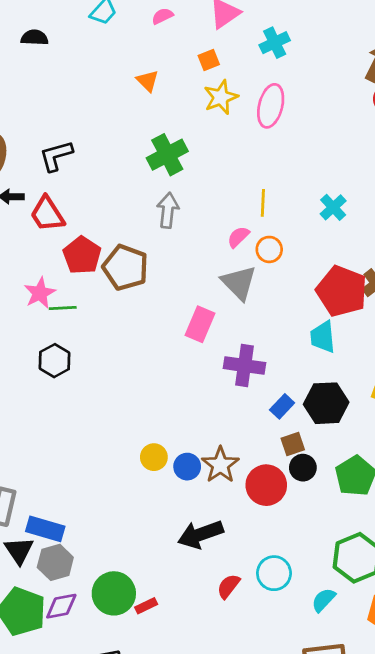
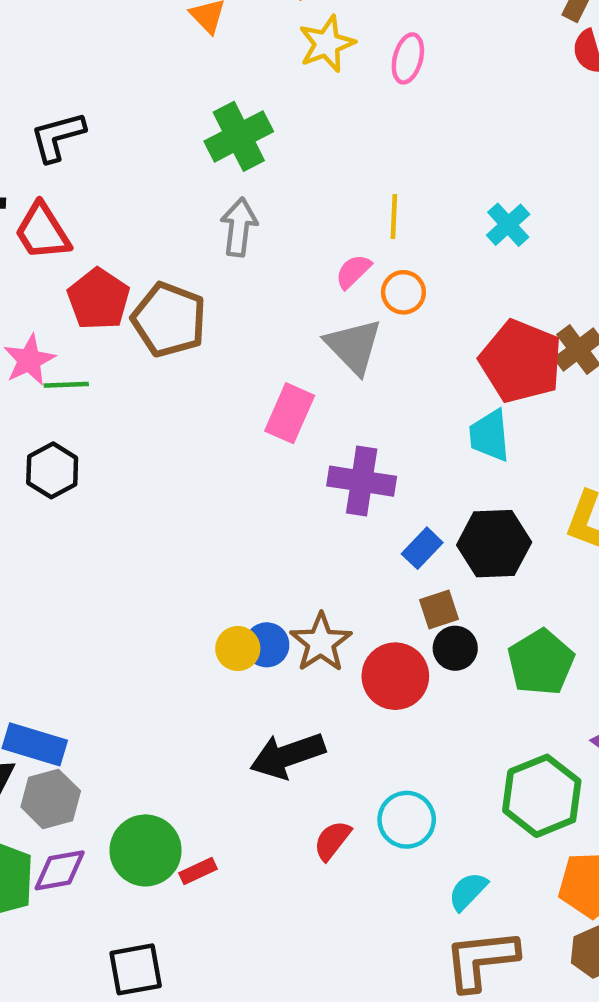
pink ellipse: (271, 106) -> (408, 58), size x0.7
yellow circle: (154, 457) -> (238, 648), moved
cyan semicircle: (324, 600) -> (468, 891), moved

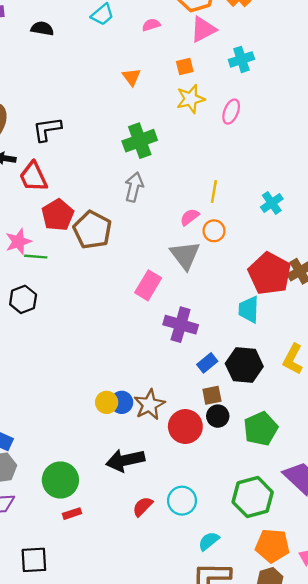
green circle: (146, 850) -> (60, 480), moved

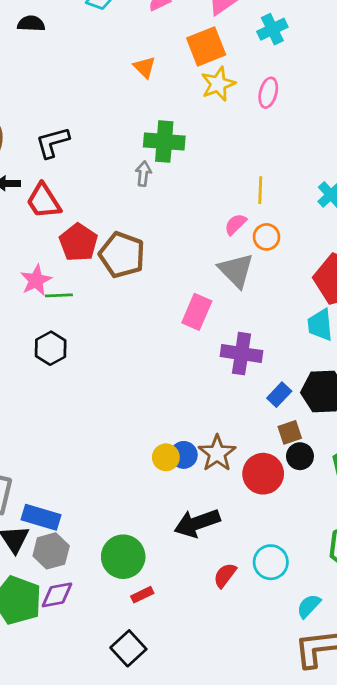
orange square: (185, 66) -> (206, 46), size x1.8
green cross: (140, 141) -> (164, 141), turned 32
gray arrow: (134, 187) -> (143, 174), moved, size x0.7
black square: (34, 560) -> (128, 648), moved, turned -32

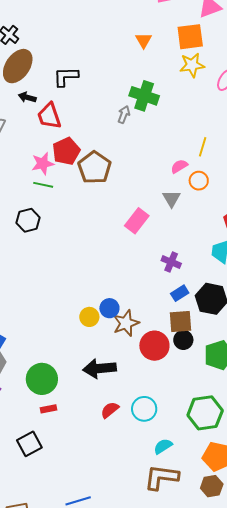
gray triangle: (236, 270) -> (171, 199), size x0.7
pink star: (36, 280) -> (43, 164), moved
purple cross: (242, 354) -> (171, 262), moved, size x0.7
brown square: (290, 432) -> (180, 321), size x1.4
blue circle: (184, 455) -> (109, 308), moved

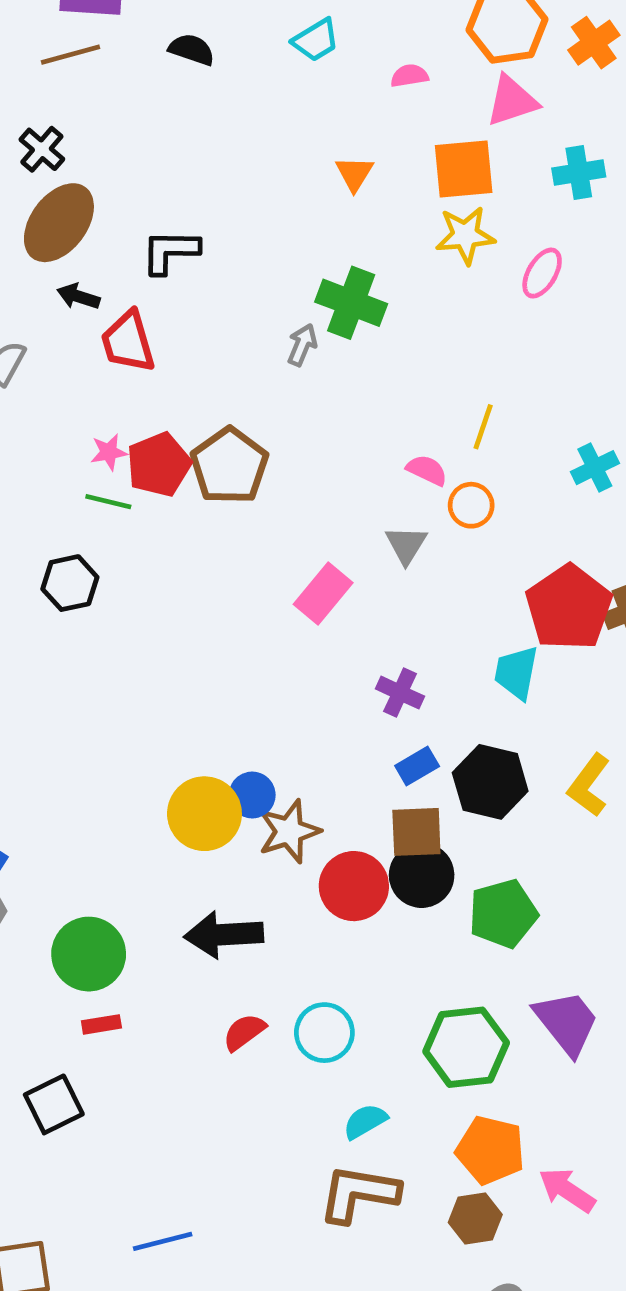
red pentagon: (66, 151) -> (159, 465), moved
pink star: (43, 164) -> (109, 452), size x0.7
pink semicircle: (179, 166) -> (427, 470), turned 54
yellow circle: (89, 317) -> (204, 814), size x1.6
black circle: (183, 340) -> (422, 875), size x1.4

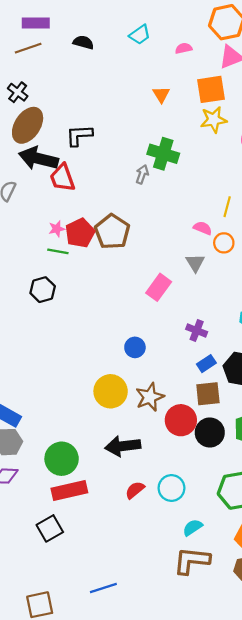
black arrow: (78, 296) -> (38, 158), size x2.0
blue circle: (252, 795) -> (135, 347), moved
black circle: (422, 875) -> (210, 433), moved
red rectangle: (101, 1024) -> (69, 491), size x2.0

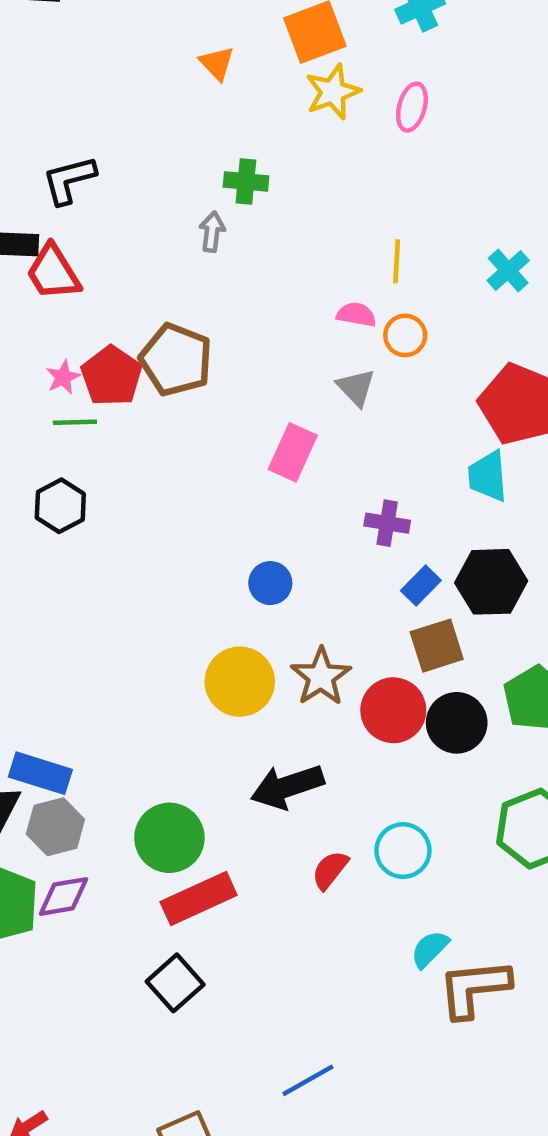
green cross: (163, 154) -> (246, 181), size x0.7
cyan semicircle: (193, 527) -> (430, 949), moved

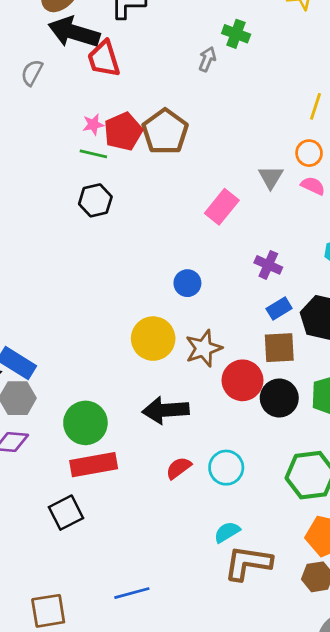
pink semicircle: (356, 315) -> (313, 186), moved
black hexagon: (60, 506) -> (95, 200), moved

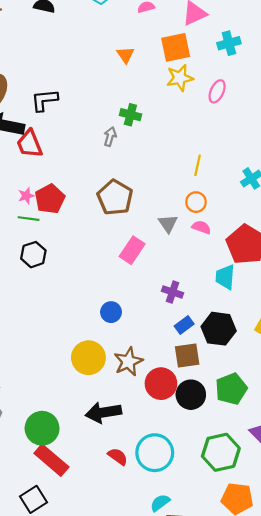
brown pentagon: (165, 132) -> (115, 197), moved
red rectangle: (94, 465) -> (51, 460), turned 56
red semicircle: (179, 468) -> (118, 456), turned 78
cyan circle: (226, 468) -> (155, 453), size x1.4

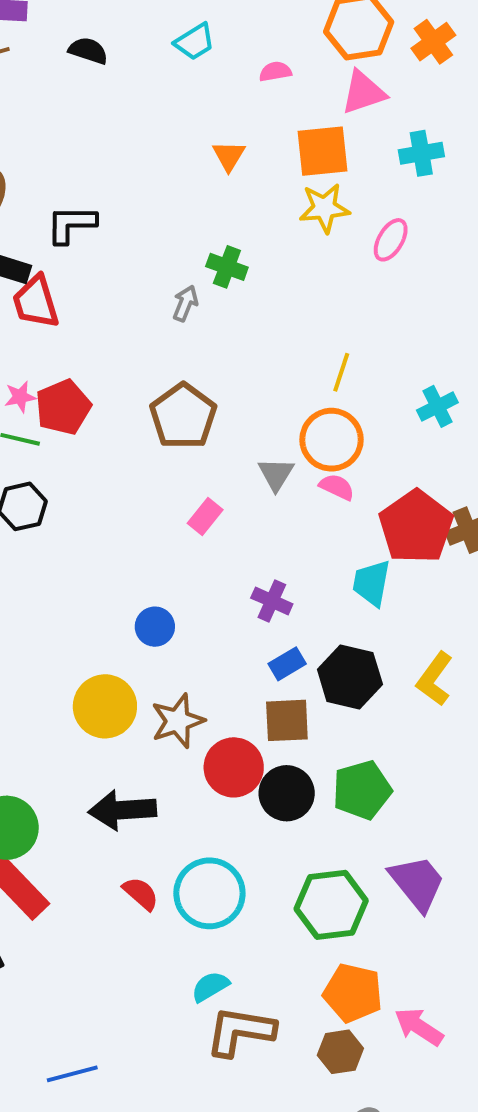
orange circle: (196, 202) -> (331, 440), size x1.6
pink rectangle: (132, 250) -> (205, 517), size x0.7

